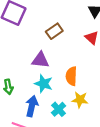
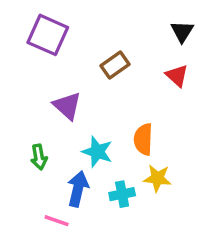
purple triangle: (40, 60) -> (67, 106), moved, turned 36
cyan cross: (59, 109) -> (122, 194), turned 32

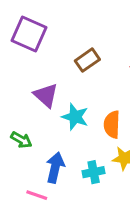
cyan star: (97, 152) -> (75, 117), moved
green arrow: (39, 157) -> (21, 140), turned -50

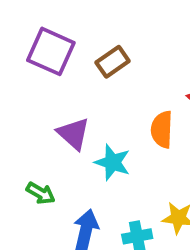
brown rectangle: (87, 60) -> (113, 62), moved
orange semicircle: (112, 125) -> (162, 130), moved

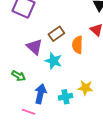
brown rectangle: (113, 62) -> (56, 34), moved

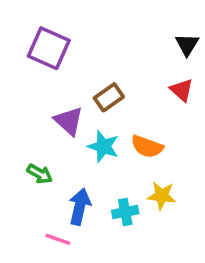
orange semicircle: (77, 45) -> (147, 146), moved, turned -72

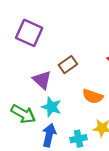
cyan star: (103, 146) -> (51, 107), moved
green arrow: (40, 174) -> (23, 114), size x1.5

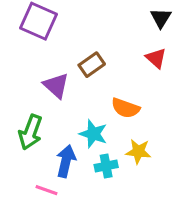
cyan star: (51, 107) -> (93, 134), moved
green arrow: (23, 114) -> (30, 132), turned 80

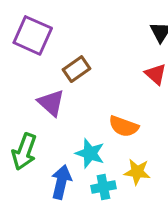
brown rectangle: (92, 65) -> (76, 69), moved

